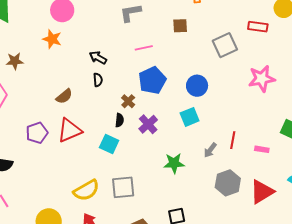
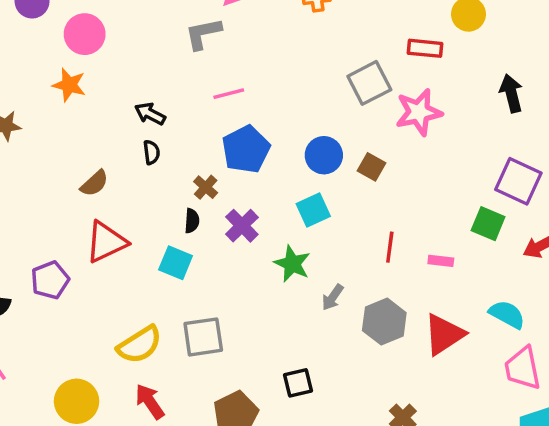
brown square: (180, 26) -> (372, 167), moved, turned 35
pink star: (262, 79) -> (419, 112), moved
purple pentagon: (37, 133) -> (50, 280), moved
gray arrow: (210, 150) -> (333, 297), moved
green star: (174, 163) -> (292, 264), moved, turned 30

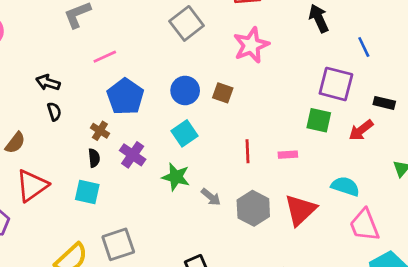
gray square: (369, 83) -> (187, 23), moved
gray arrow: (333, 297) -> (211, 197), turned -75

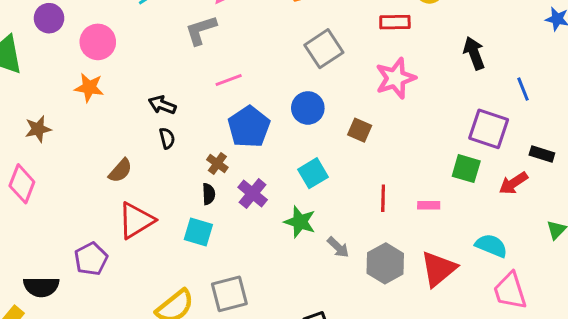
blue circle: (185, 90) -> (308, 108), moved

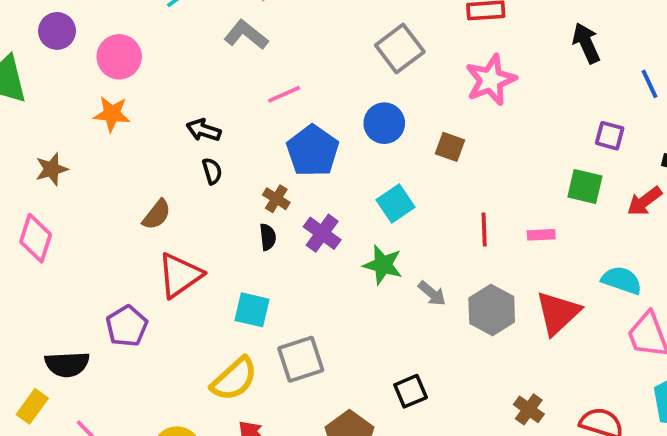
gray L-shape: (201, 30) -> (246, 35), turned 60
purple square: (489, 129) -> (610, 136), size x0.6
cyan square: (198, 232) -> (252, 310), moved

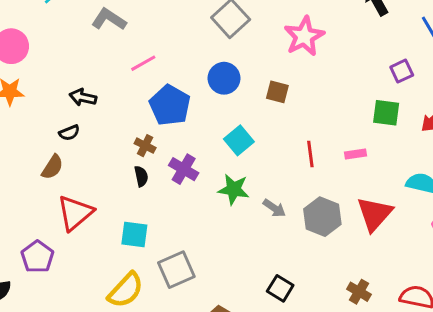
purple square: (610, 136) -> (402, 71), turned -35
black semicircle: (212, 171) -> (69, 133), moved, turned 90
black square: (411, 391) -> (280, 288), moved, turned -30

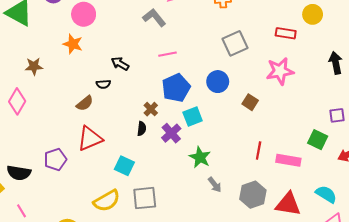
cyan square: (239, 140) -> (193, 116), moved
pink rectangle: (355, 154) -> (288, 160), size x1.6
gray arrow: (274, 208) -> (215, 185), moved
red triangle: (374, 214) -> (288, 204), turned 40

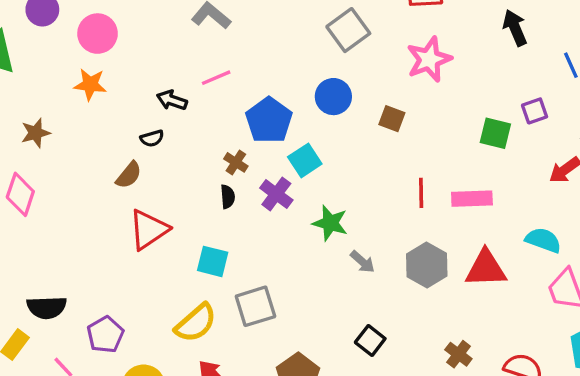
pink line: (167, 54) -> (216, 78), moved
green square: (318, 140) -> (495, 133), moved
purple pentagon: (55, 159) -> (105, 335), moved

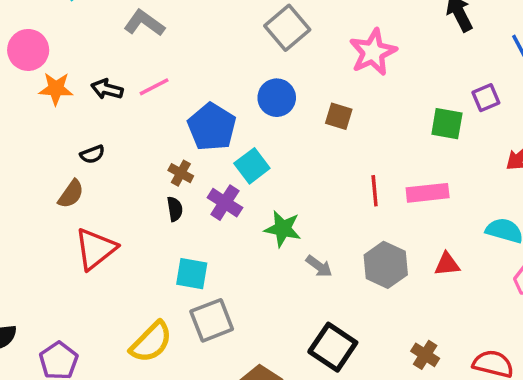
orange star: (90, 84) -> (56, 89), moved
black arrow: (172, 100) -> (107, 89), moved
cyan square: (213, 261) -> (192, 274), moved
red triangle: (486, 269) -> (447, 264), size x0.6
black square: (370, 340) -> (333, 347), size x1.5

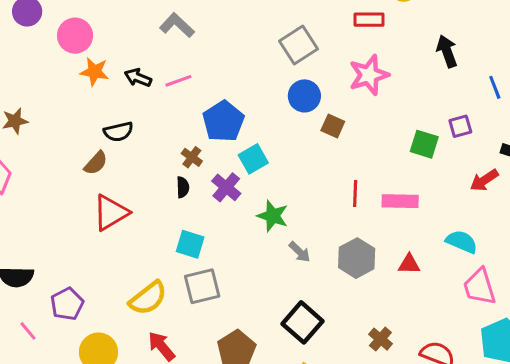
blue circle: (277, 98) -> (304, 96), moved
black semicircle: (92, 154) -> (118, 132), size x1.4

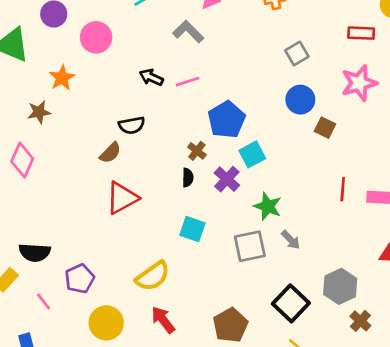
gray square: (298, 45) -> (297, 53), size x0.7
orange star: (94, 72) -> (62, 78), moved, turned 30
gray hexagon: (357, 258) -> (340, 286), moved
gray square: (202, 286) -> (250, 246), moved

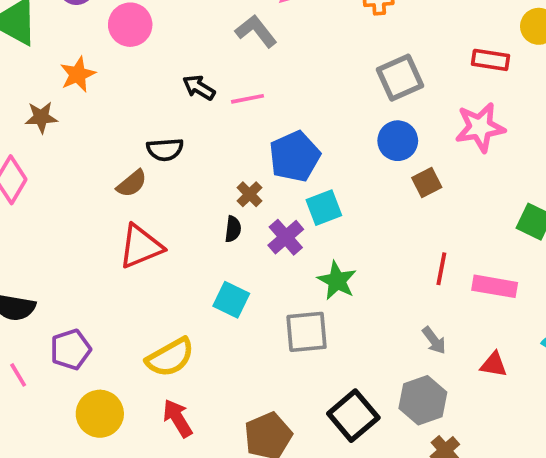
gray square: (297, 53) -> (400, 78), size x1.4
brown square: (325, 128) -> (427, 183), turned 30
gray arrow: (291, 240) -> (434, 340), moved

